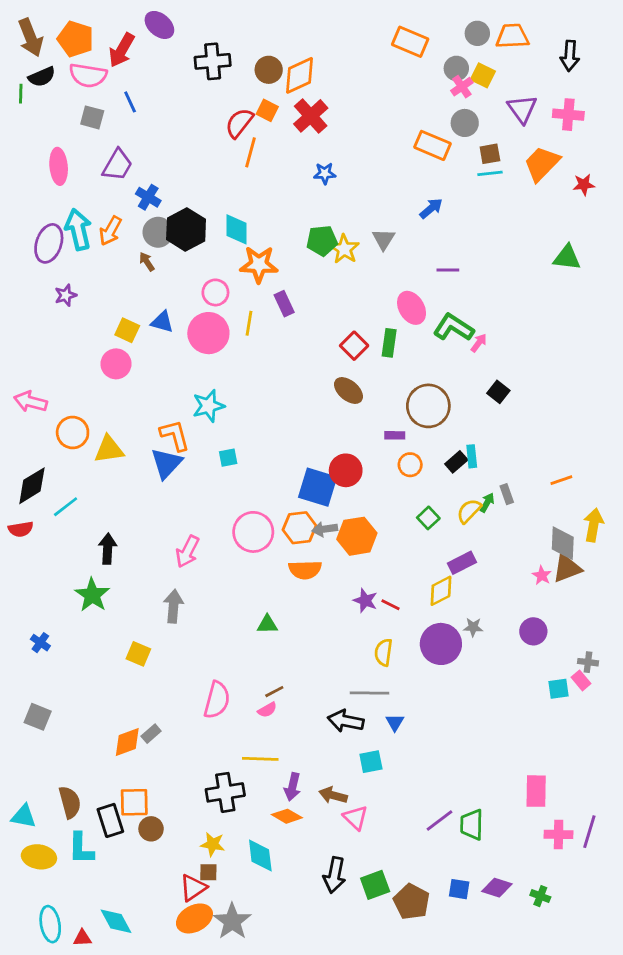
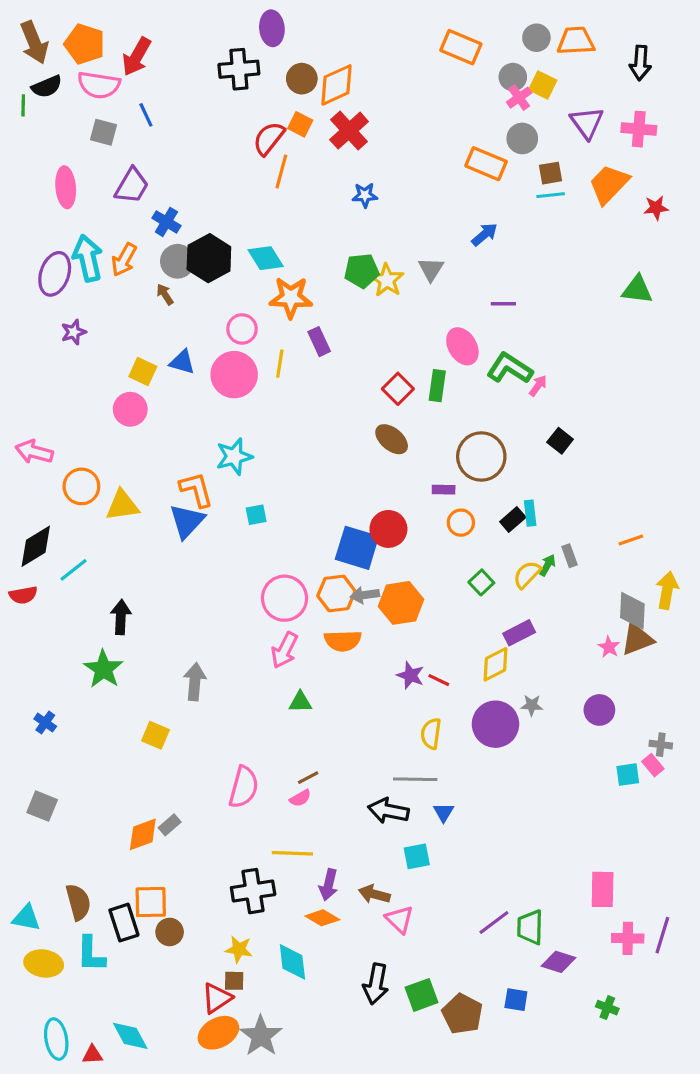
purple ellipse: (159, 25) -> (272, 28), moved, turned 44
cyan diamond: (236, 229) -> (266, 258), turned -32
pink arrow: (187, 552) -> (285, 650), moved
purple diamond: (497, 888) -> (558, 962), moved

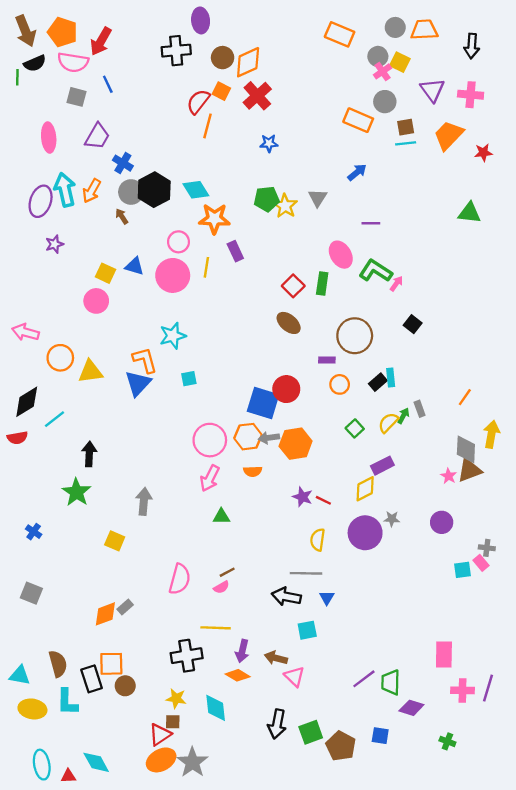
orange line: (631, 540) -> (465, 397), turned -36
orange semicircle: (343, 641) -> (253, 471), size x0.7

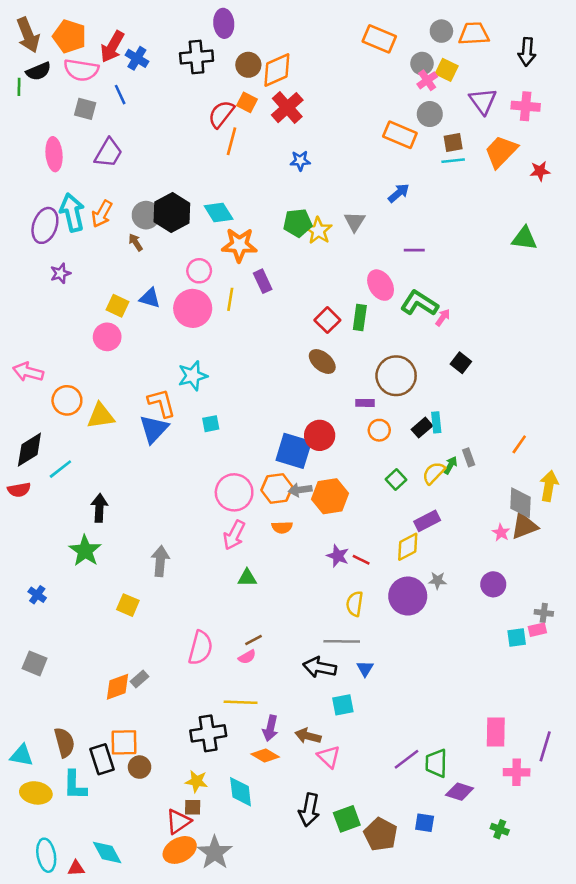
blue cross: (123, 163) -> (137, 58), moved
pink rectangle: (481, 563) -> (537, 630), turned -63
purple line: (488, 688) -> (545, 746), moved

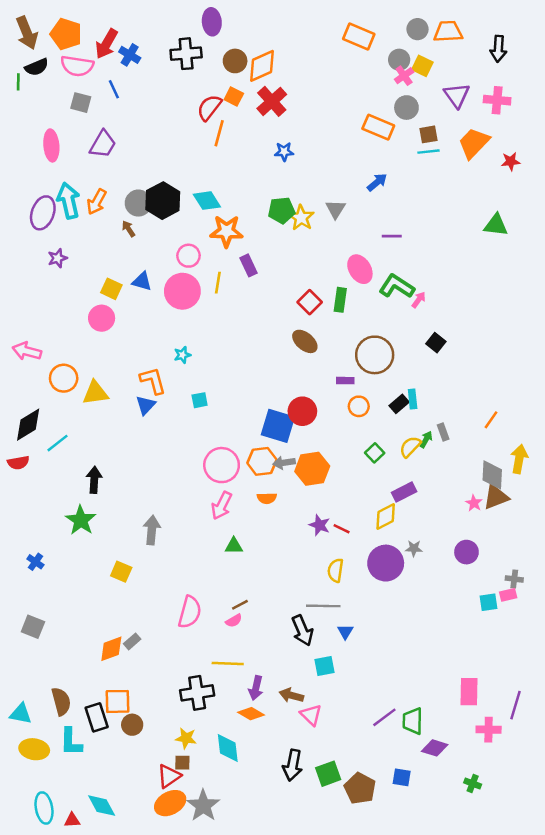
cyan star: (193, 376) -> (182, 355), size x0.6
blue triangle: (154, 429) -> (146, 405), size x0.7
black arrow: (320, 667) -> (302, 630), turned -124

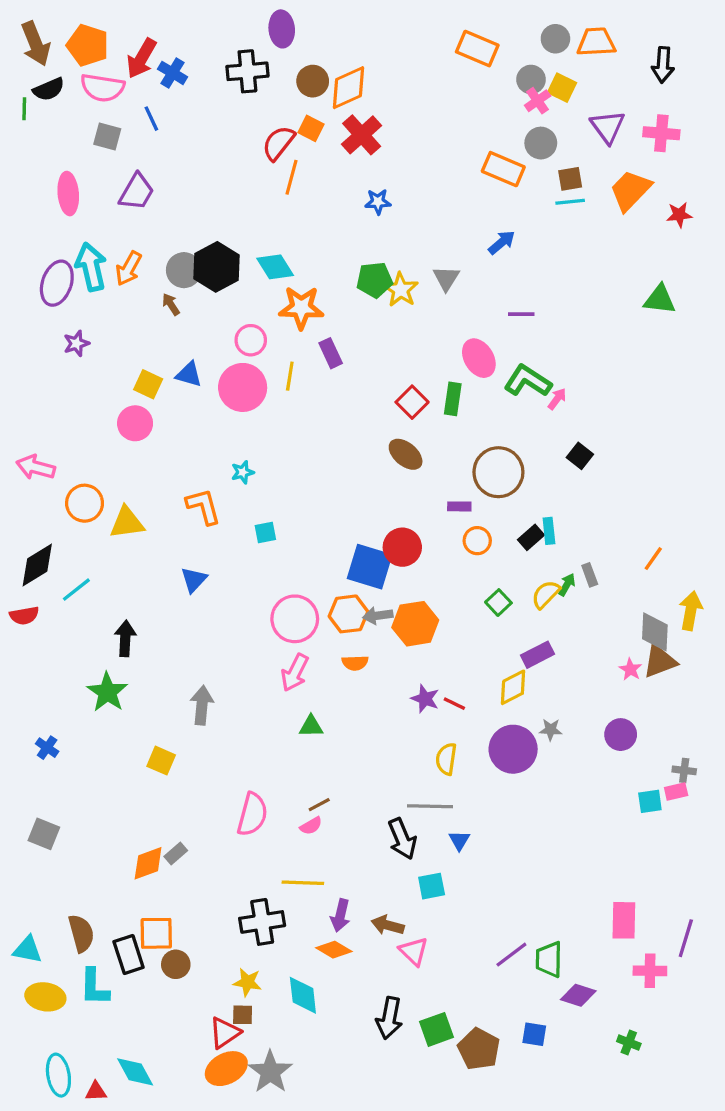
blue triangle: (146, 405) -> (194, 580), moved

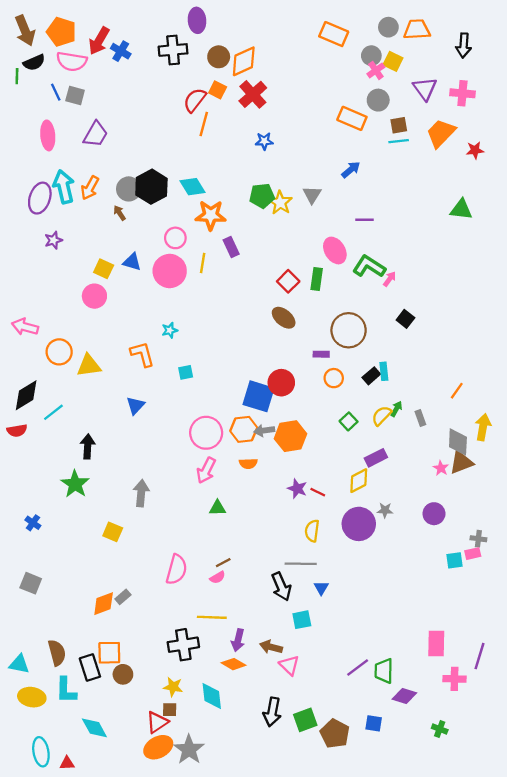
blue line: (151, 119) -> (56, 92), moved
gray rectangle: (590, 575) -> (420, 418), moved
cyan diamond: (135, 1072) -> (94, 728), moved

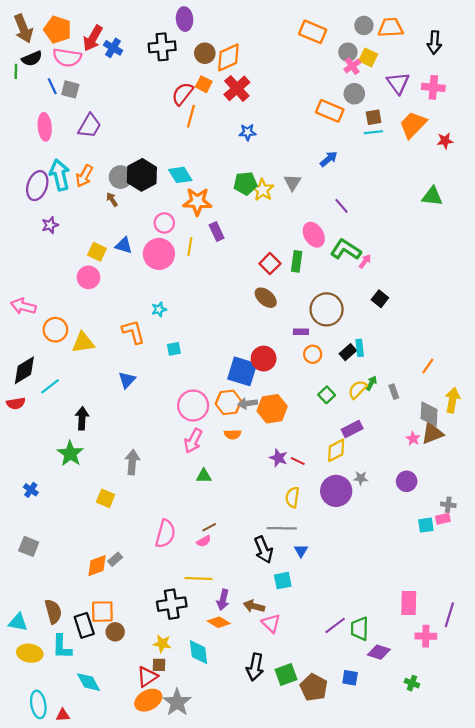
purple line: (364, 220) -> (341, 206), turned 49

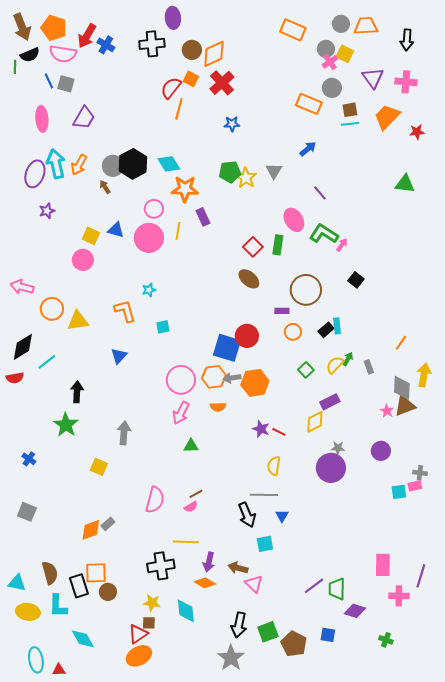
purple circle: (336, 491) -> (331, 468), moved
gray star: (177, 702) -> (231, 658), moved

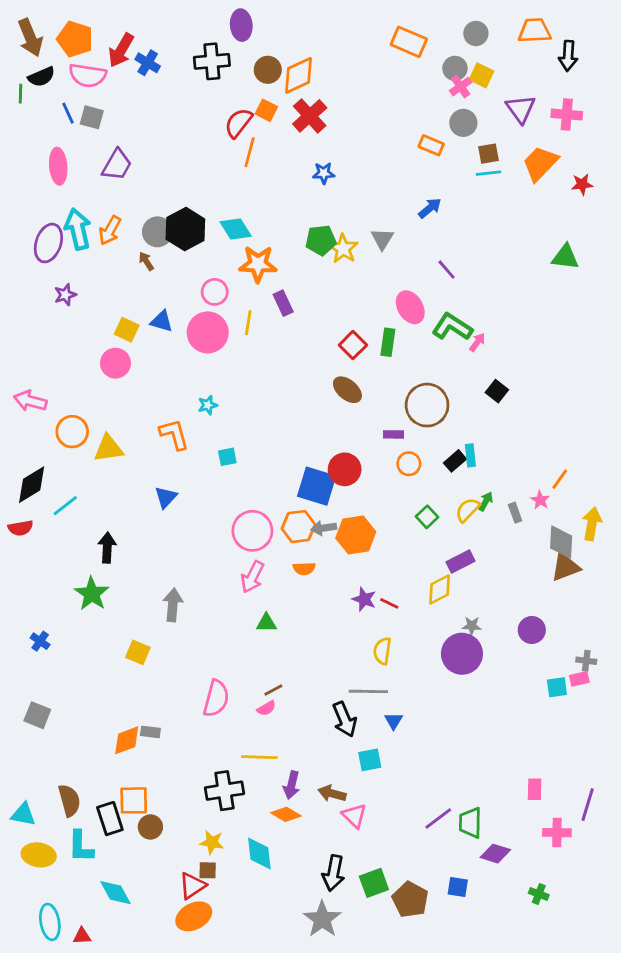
orange trapezoid: (366, 26) -> (535, 31), moved
orange rectangle: (309, 104) -> (431, 145), size x0.7
pink star: (387, 411) -> (540, 500), moved
gray rectangle: (108, 524) -> (150, 732), turned 48
pink rectangle: (383, 565) -> (535, 789), size x0.7

